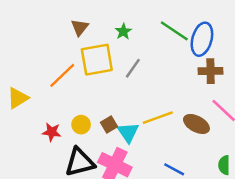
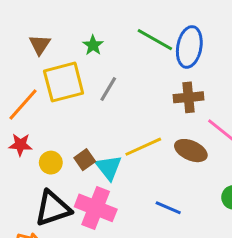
brown cross: (211, 71) -> (189, 97), moved
red star: (52, 132) -> (20, 145), moved

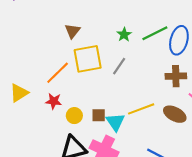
green line: (155, 40) -> (155, 33), turned -60
green star: (93, 45) -> (124, 35), moved
brown square: (85, 160) -> (99, 115), turned 32

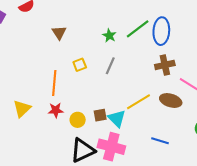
brown triangle: (72, 31) -> (59, 33), moved
yellow square: (88, 59) -> (80, 65), size x0.5
orange line: (58, 73) -> (54, 83), turned -30

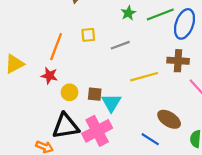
gray line: (110, 66) -> (120, 45), turned 30
brown ellipse: (171, 100) -> (169, 119), moved
yellow line: (138, 102) -> (144, 77), moved
pink cross: (111, 147) -> (97, 131), turned 32

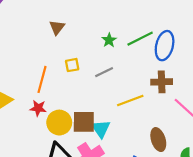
yellow circle: (70, 92) -> (59, 123), size x1.5
brown square: (95, 94) -> (84, 122), size x1.6
brown ellipse: (169, 119) -> (158, 140), turned 45

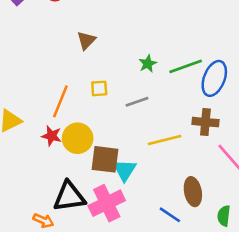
yellow circle: (59, 123) -> (78, 138), moved

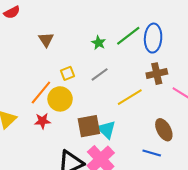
orange line: (60, 101) -> (41, 93), turned 35
yellow circle: (78, 138) -> (60, 99), moved

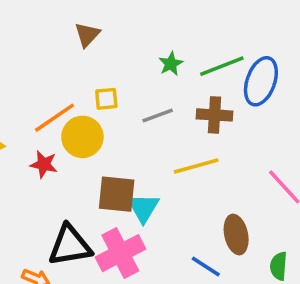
brown cross: (157, 74) -> (214, 115), moved

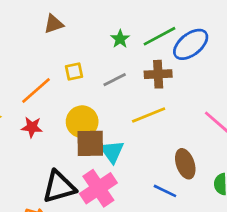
brown triangle: (87, 35) -> (54, 24), turned 35
blue ellipse: (261, 81) -> (191, 44), turned 39
yellow circle: (82, 137) -> (82, 122), moved

